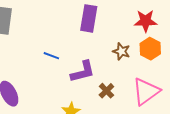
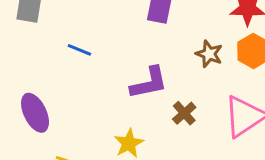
blue line: (51, 56) -> (79, 50), moved

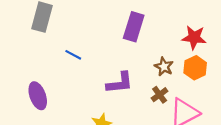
brown cross: (184, 113) -> (160, 95), moved

